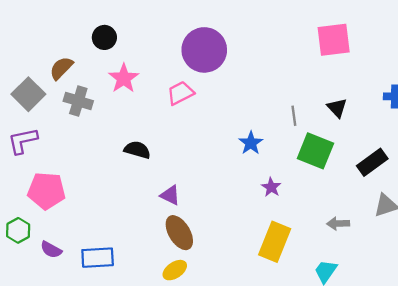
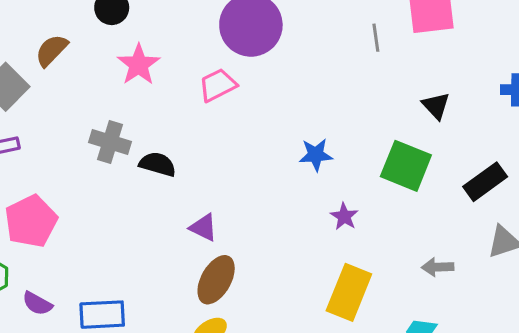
gray cross: (78, 101) -> (110, 142), moved
gray line: (294, 116) -> (376, 38), moved
blue star: (251, 143) -> (316, 155), turned 30
pink pentagon: (47, 191) -> (31, 221), turned -30
brown ellipse: (179, 233) -> (216, 280), turned 60

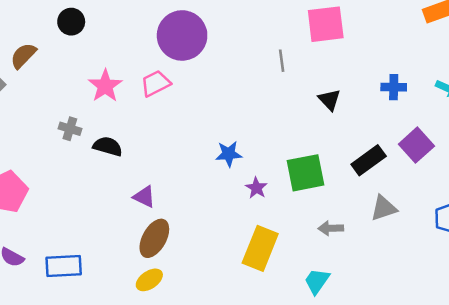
gray line: (376, 38) -> (282, 61), moved
pink star: (139, 65) -> (105, 86), moved
gray cross: (110, 142) -> (70, 129), size x0.7
blue star: (316, 155) -> (229, 154), moved
green square: (406, 166) -> (306, 173), moved, turned -33

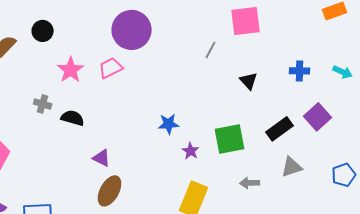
black circle: (71, 22) -> (43, 31), moved
gray line: (282, 61) -> (211, 50), turned 36

